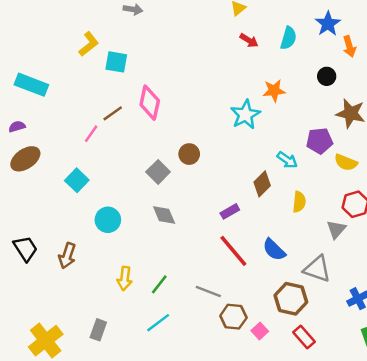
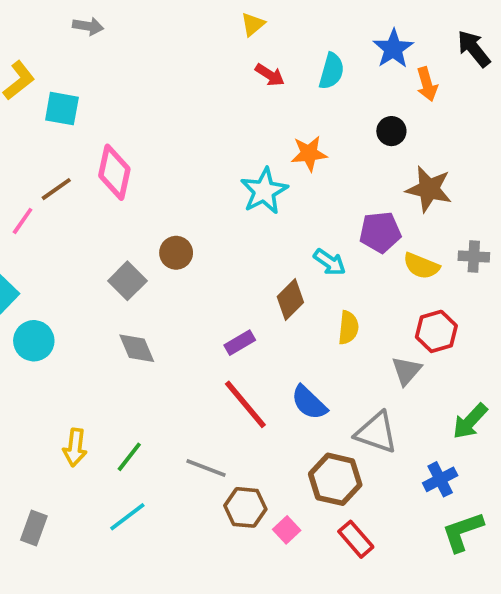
cyan circle: (108, 220) -> (34, 341), moved

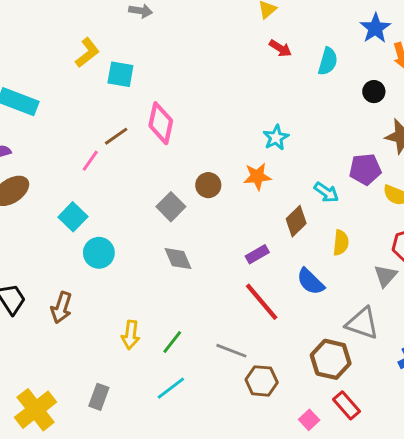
cyan semicircle: (331, 71) -> (328, 61), moved
orange star: (309, 154) -> (257, 176), moved
cyan star: (264, 191) -> (276, 138), size x0.7
blue semicircle: (309, 403) -> (311, 282), moved
pink square: (287, 530) -> (309, 420), moved

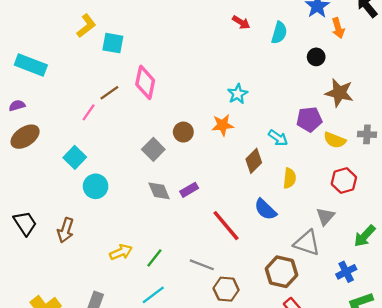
purple rectangle: (257, 254) -> (189, 190), moved
gray triangle: (385, 276) -> (325, 216), moved
yellow arrow: (131, 335) -> (121, 252), turned -120

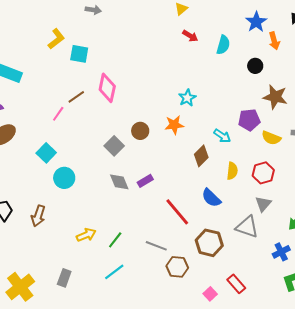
red hexagon: (344, 181) -> (263, 173), moved
brown hexagon: (282, 272) -> (209, 243), moved

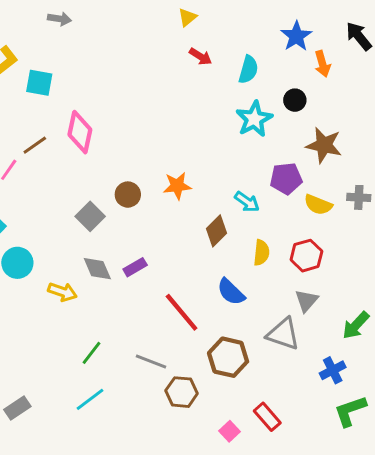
cyan star: (187, 98) -> (254, 119), moved, size x1.4
yellow arrow: (86, 235) -> (62, 292), moved, turned 42
gray rectangle: (64, 278) -> (17, 408), turned 36

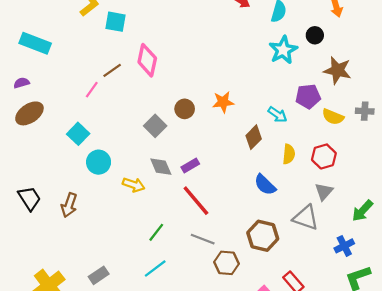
red line: (182, 312) -> (196, 201), moved

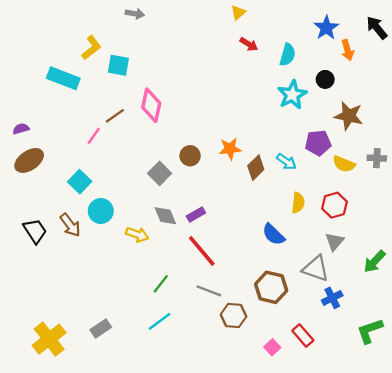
cyan rectangle: (35, 43) -> (63, 78), moved
brown diamond: (254, 137) -> (256, 168), moved
black trapezoid: (29, 198) -> (35, 231), moved
brown arrow: (69, 205) -> (70, 225), moved, turned -55
blue cross: (344, 246) -> (332, 298), moved

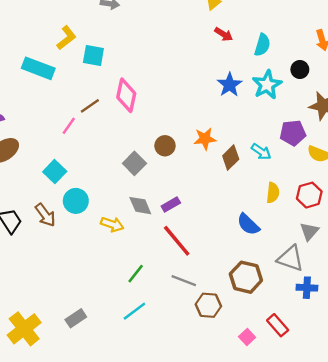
blue star: (326, 28) -> (229, 85), moved
blue cross: (332, 298) -> (307, 288), turned 30

